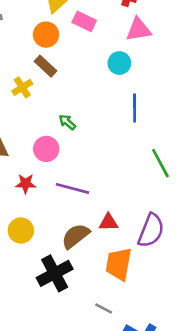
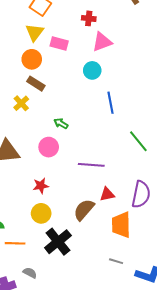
red star: (26, 184) -> (41, 186), moved
purple line: (72, 188) -> (91, 165), moved
black cross: (55, 273) -> (58, 242), moved

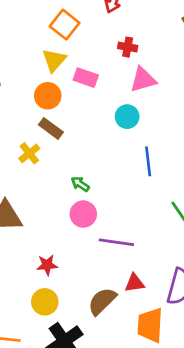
pink circle: (49, 147) -> (83, 214), moved

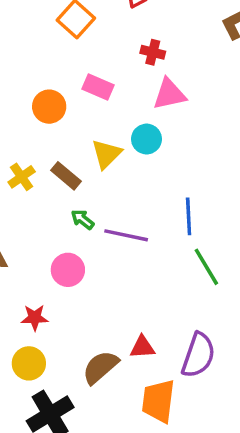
yellow triangle: (54, 60) -> (106, 154), moved
brown rectangle: (51, 128) -> (66, 176), moved
blue line: (148, 161) -> (189, 216), moved
pink circle: (83, 214) -> (68, 270), moved
purple line: (116, 242) -> (126, 235), moved

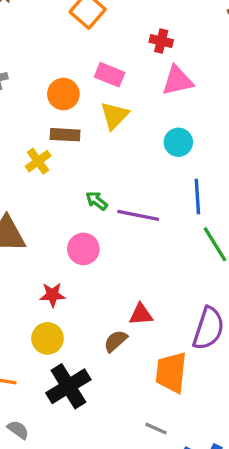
cyan circle: (147, 139) -> (178, 142), moved
yellow triangle: (106, 154) -> (114, 115), moved
brown rectangle: (66, 176) -> (65, 135), moved, turned -36
red triangle: (142, 347) -> (141, 314), moved
brown semicircle: (100, 367) -> (116, 341), size x0.7

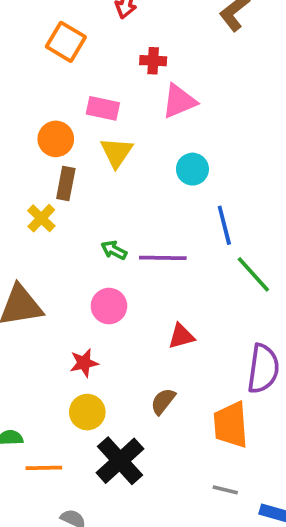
brown rectangle: (65, 135) -> (66, 183), turned -72
red triangle: (141, 314) -> (181, 336), moved

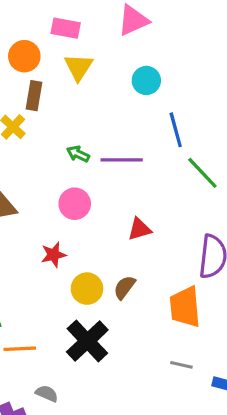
yellow circle: (87, 412) -> (87, 289), moved

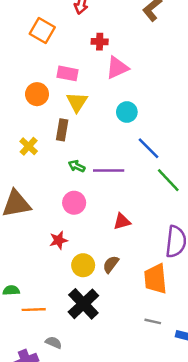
brown rectangle: (34, 96) -> (62, 130), moved
blue line: (176, 130) -> (148, 148), turned -30

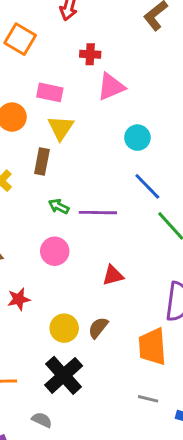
cyan circle: (127, 112) -> (137, 138), moved
red star: (59, 240) -> (19, 299), moved
gray semicircle: (54, 343) -> (42, 420), moved

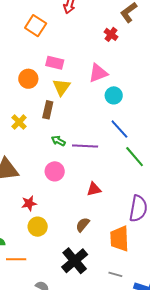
red cross: (90, 54) -> (111, 34), moved, turned 32
pink triangle: (111, 87) -> (98, 73), moved
yellow circle: (64, 328) -> (38, 227), moved
black cross: (64, 375) -> (75, 261), moved

